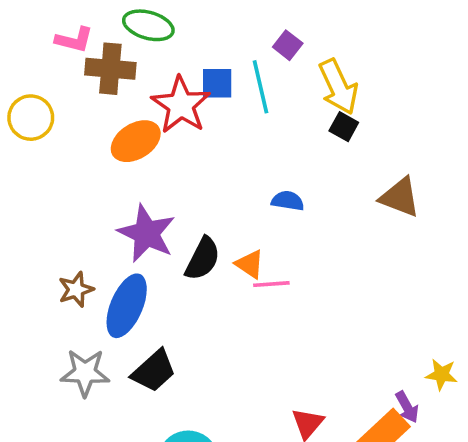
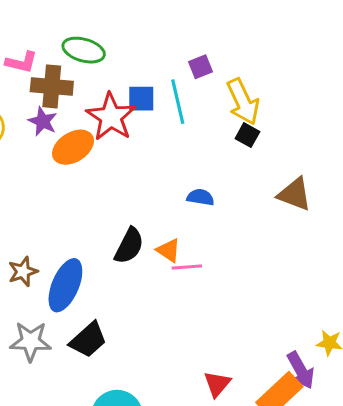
purple square: (288, 45) -> (200, 67), turned 30
purple star: (147, 233) -> (43, 121), moved, size x0.6
purple arrow: (407, 407) -> (301, 370), size x1.4

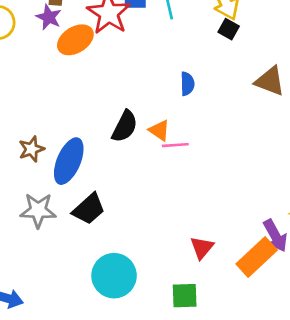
blue semicircle: (200, 197) -> (187, 84), turned 80

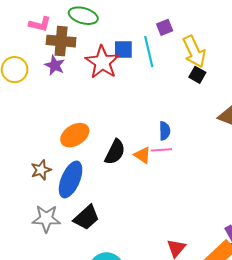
orange ellipse: (75, 40) -> (75, 135), moved
blue semicircle: (187, 84) -> (165, 131), moved
pink line: (175, 145) -> (161, 150), moved

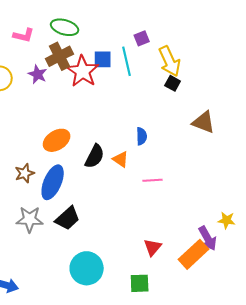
brown cross: (61, 41) -> (60, 56), moved, turned -32
pink line: (161, 150) -> (153, 180), moved

